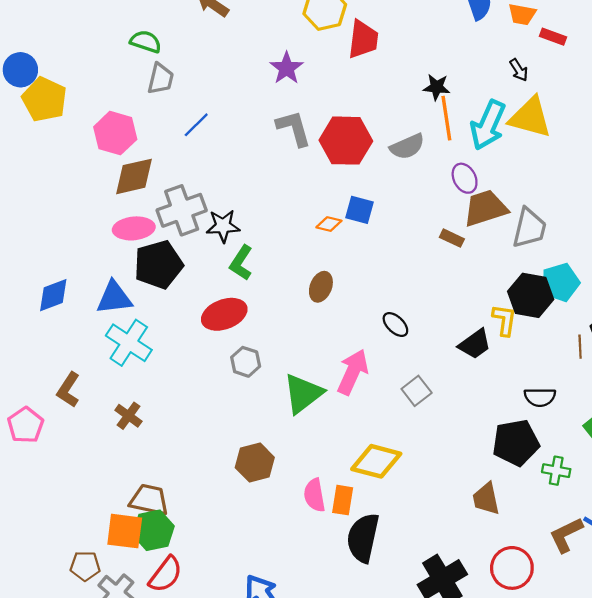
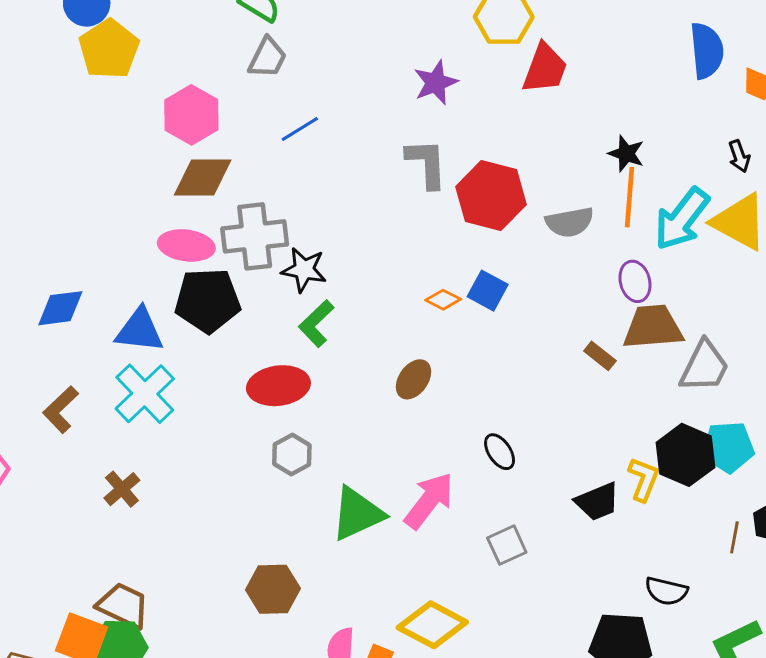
brown L-shape: (68, 390) -> (61, 410), moved

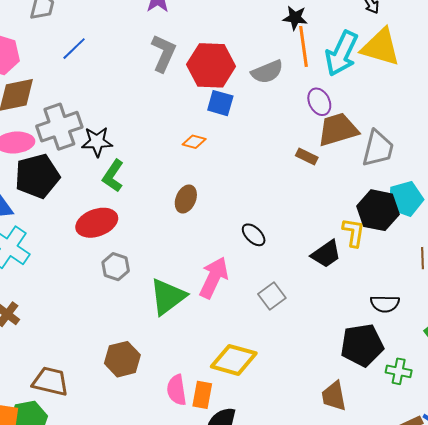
gray L-shape: (427, 163) -> (163, 53), turned 39
blue square: (488, 291) -> (220, 103), moved
brown trapezoid: (123, 606) -> (50, 381), moved

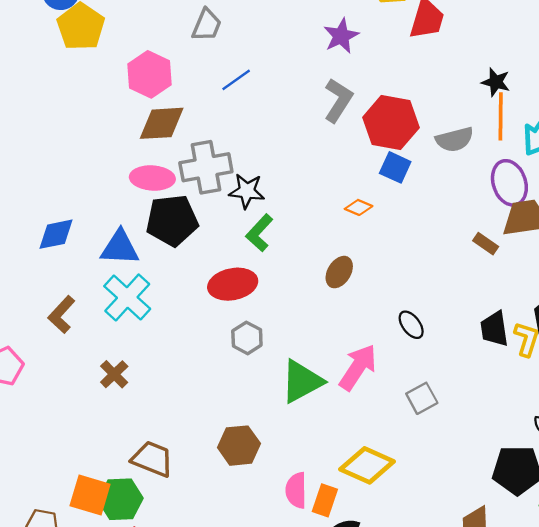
purple ellipse: (319, 102) -> (509, 183), size x1.4
black trapezoid: (326, 254) -> (494, 329), moved, turned 108

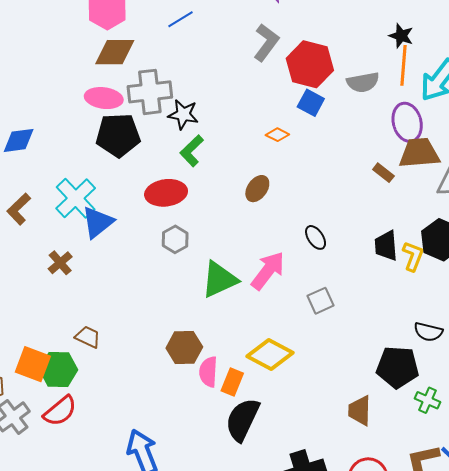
blue triangle: (120, 248) -> (98, 222), moved, turned -45
brown hexagon: (239, 446) -> (184, 347), moved
brown trapezoid: (152, 459) -> (88, 337), size x0.7

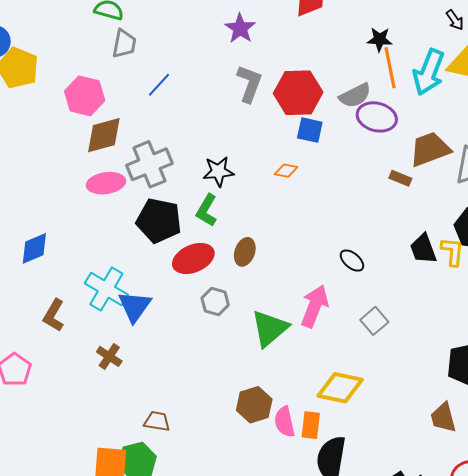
black star: (183, 114) -> (218, 171), moved
purple ellipse: (407, 122) -> (377, 117), moved, turned -45
black pentagon: (118, 135) -> (159, 220), moved, turned 30
brown ellipse: (257, 189) -> (245, 252), moved

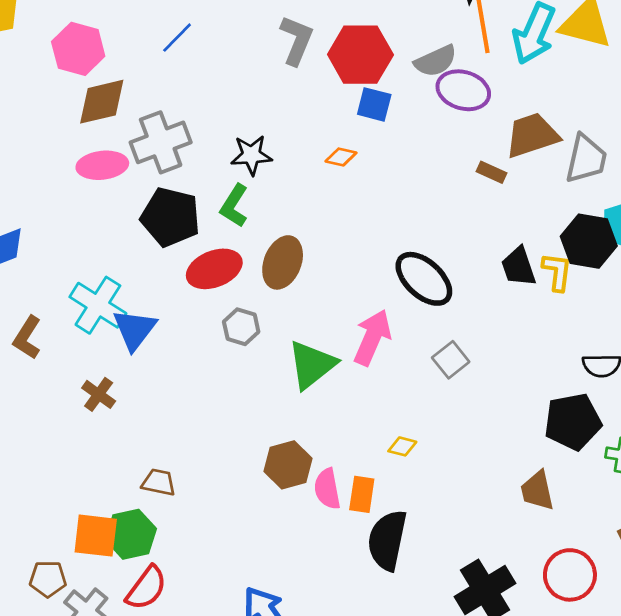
brown ellipse: (245, 252) -> (283, 262), size x1.4
black ellipse: (352, 261) -> (424, 279), size x1.8
yellow diamond: (340, 388) -> (402, 446), size x0.5

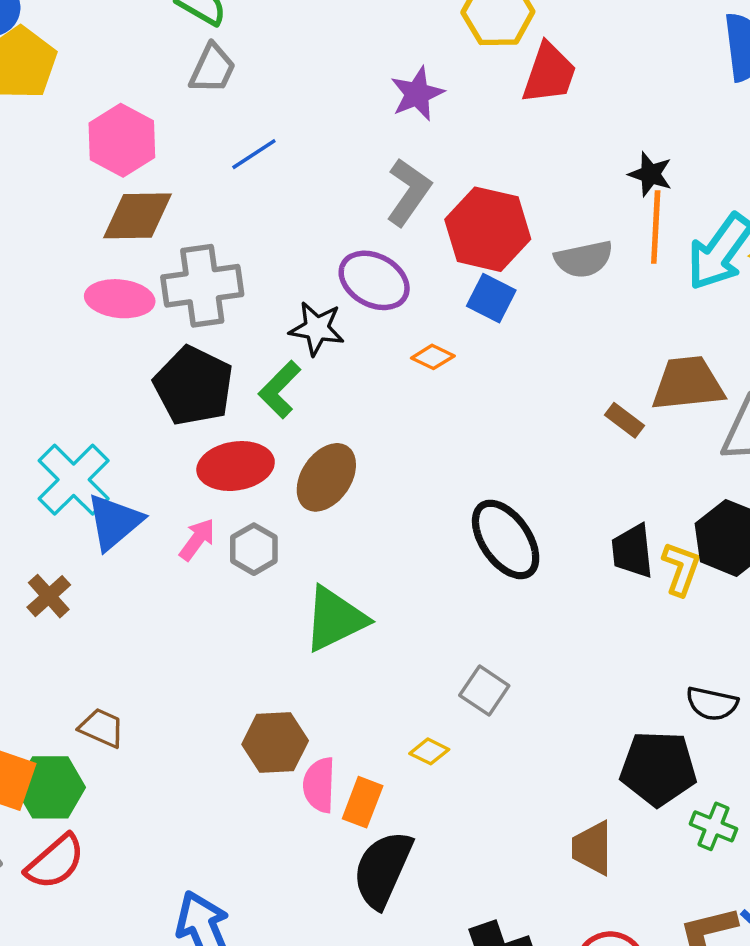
purple ellipse: (463, 90) -> (374, 280), moved
pink arrow: (372, 338) -> (197, 540), moved, size x0.6
gray square: (451, 360) -> (484, 691), moved, turned -30

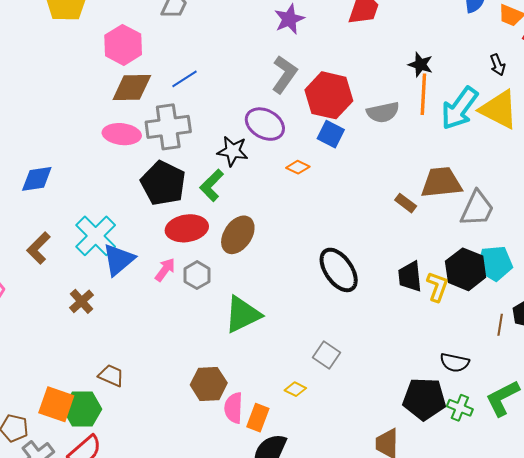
blue line: (254, 154) -> (184, 79), moved
green cross: (713, 826) -> (460, 408), moved

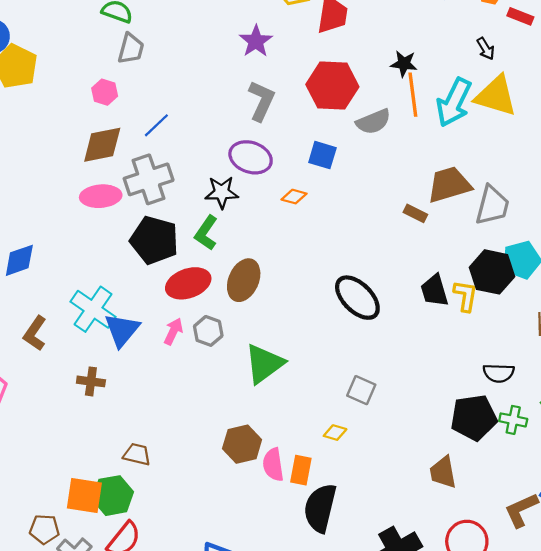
pink hexagon: (123, 45) -> (105, 92), moved, size x0.6
red hexagon: (329, 95) -> (332, 86), moved
brown cross: (82, 301) -> (91, 381), turned -30

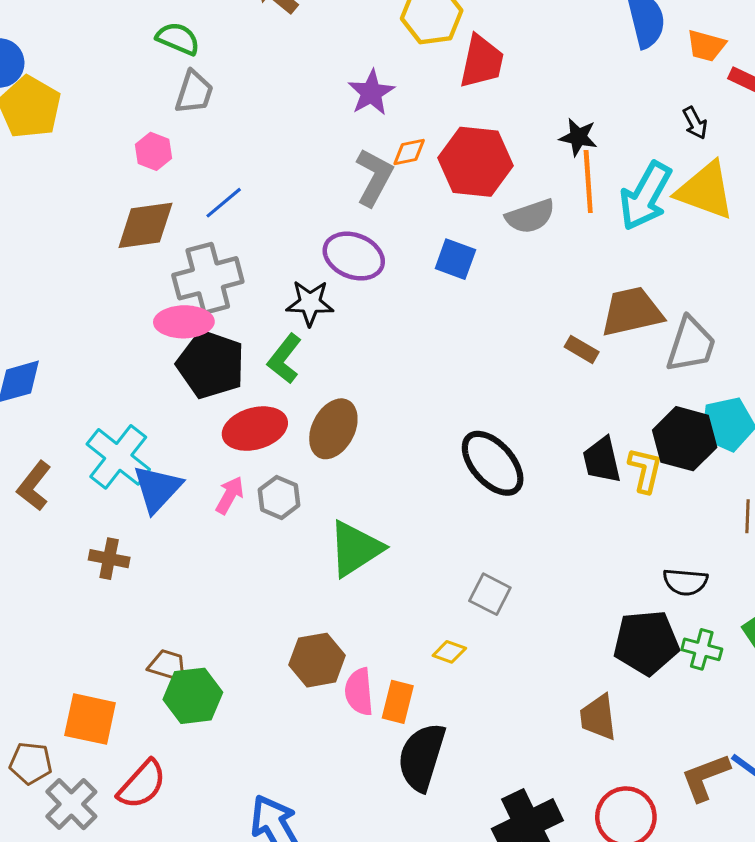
pink ellipse: (101, 196) -> (184, 322), moved
orange diamond: (294, 197) -> (409, 152), moved, turned -30
green hexagon: (113, 496) -> (193, 696), moved

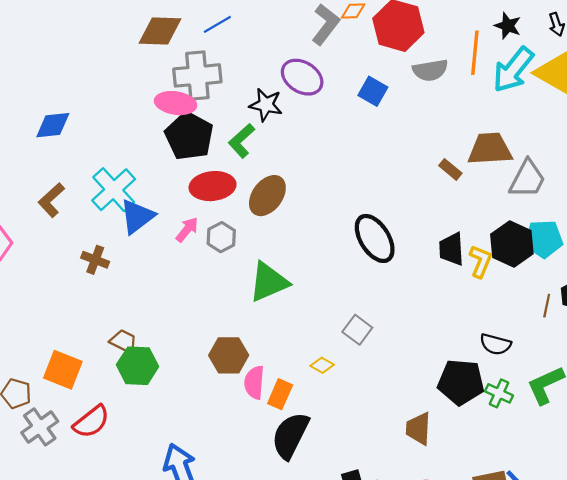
black star: (578, 137) -> (508, 26), moved

